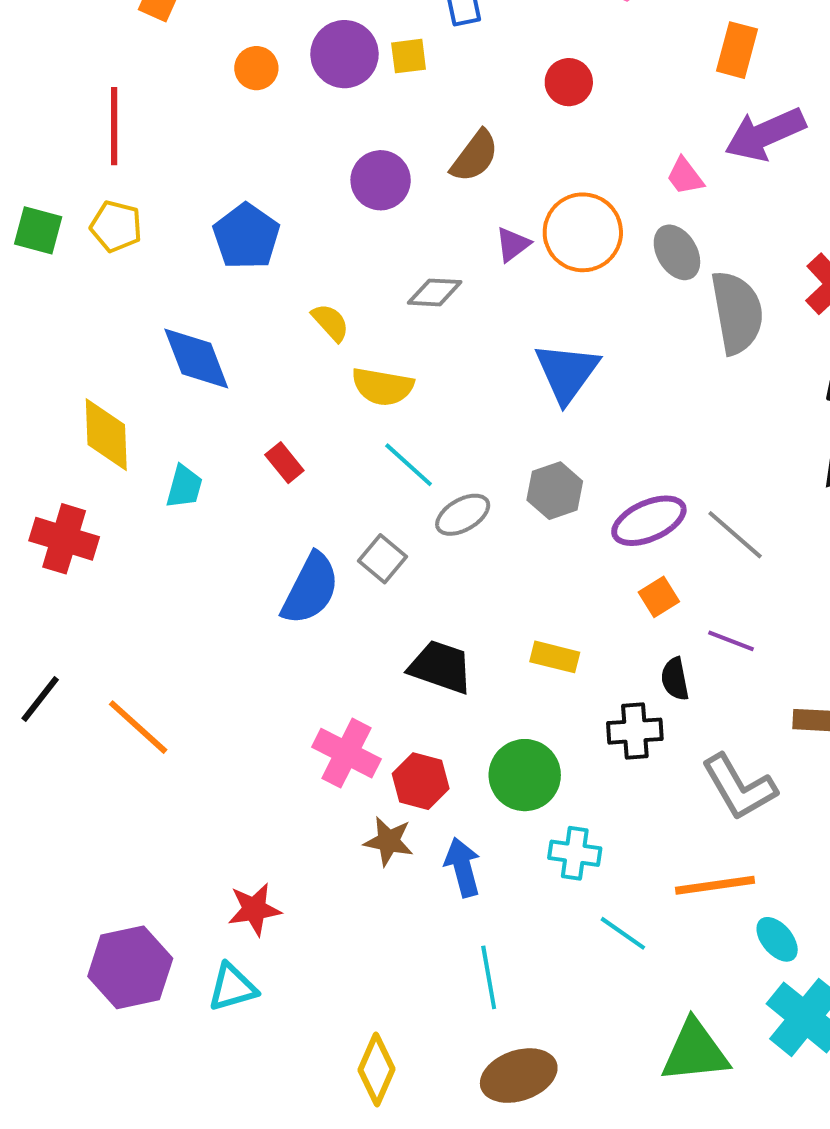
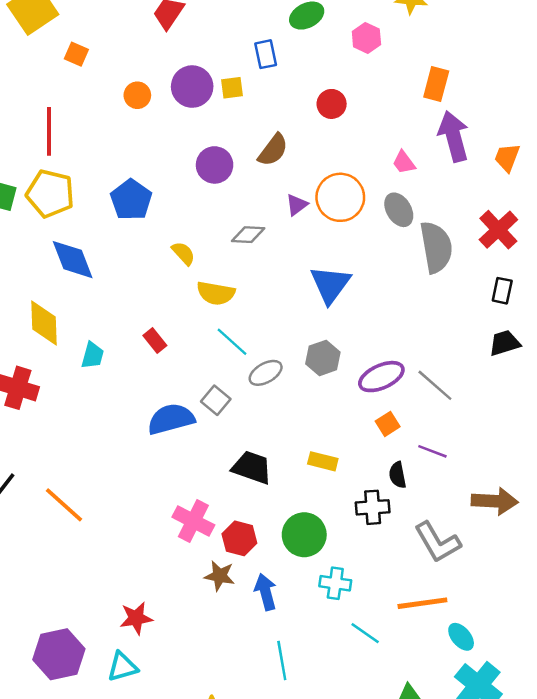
purple arrow: (765, 134) -> (454, 136), turned 99
yellow pentagon: (116, 226) -> (50, 194), size x1.5
blue diamond: (196, 359) -> (73, 260), moved
blue semicircle: (310, 589) -> (171, 419), turned -132

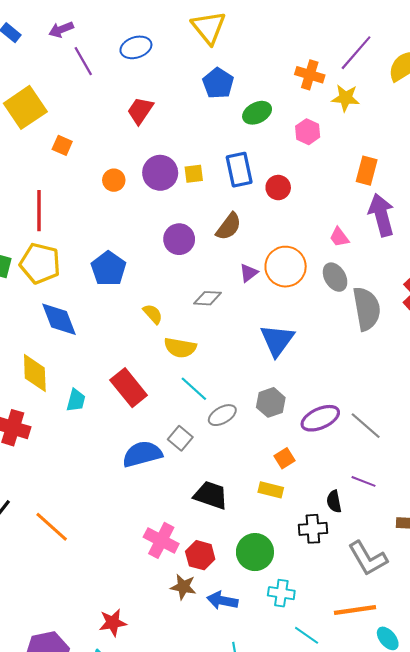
blue rectangle: (266, 54) -> (239, 170), moved, size x1.4
red rectangle: (155, 340) -> (129, 388), size x1.8
orange square: (388, 424) -> (284, 458), moved
blue arrow: (266, 592) -> (222, 600), turned -64

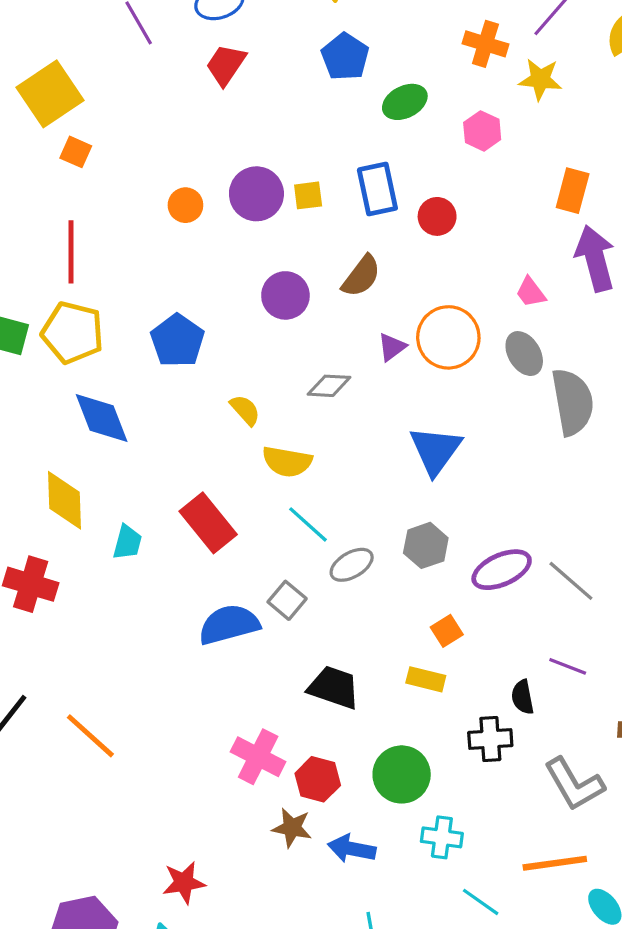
red trapezoid: (140, 111) -> (226, 65), moved
orange square: (62, 145) -> (76, 152), moved

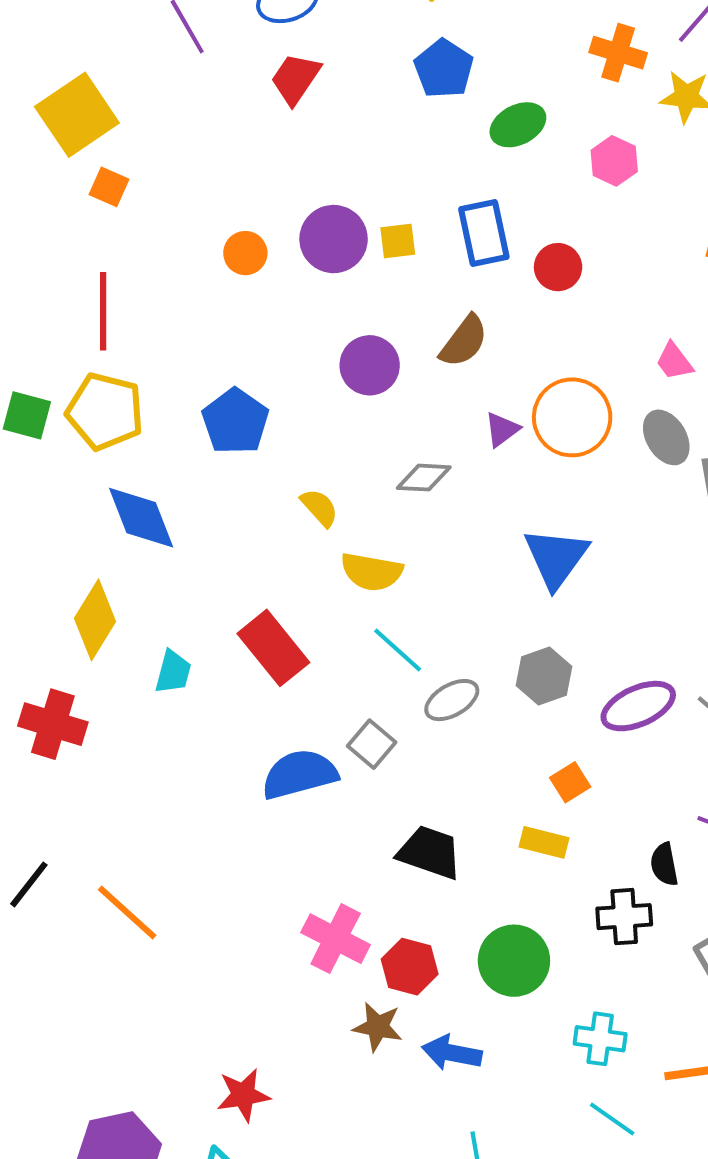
yellow diamond: (65, 500) -> (95, 620), turned 34
cyan cross: (442, 837) -> (600, 1039), moved

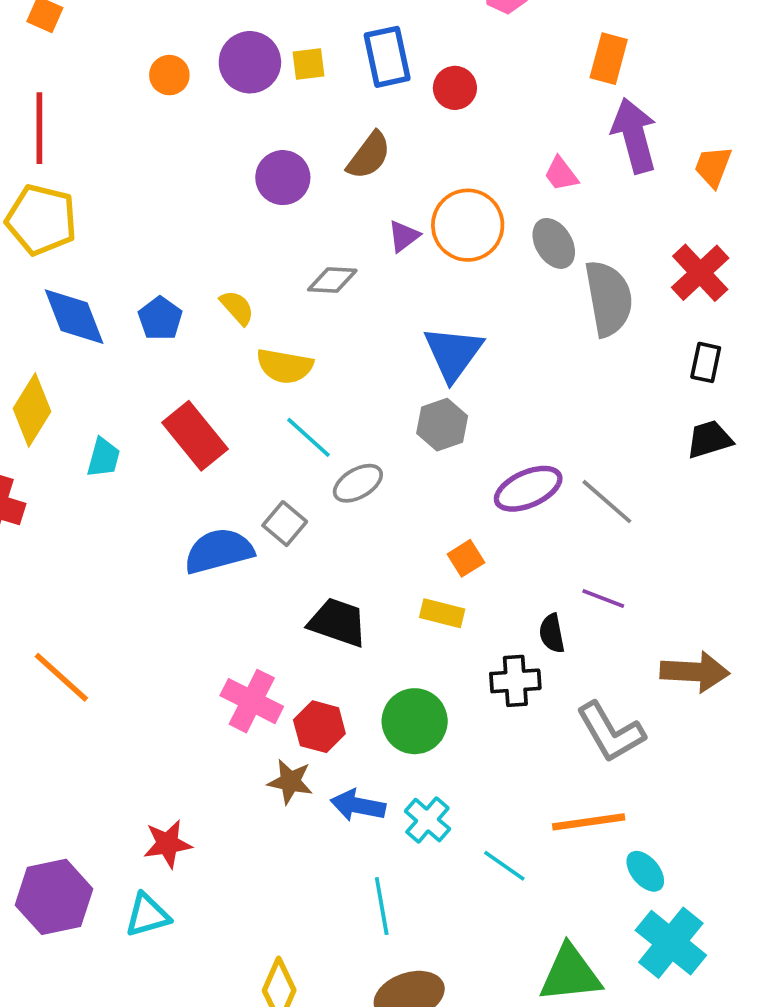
blue pentagon: (235, 421) -> (160, 319), moved, size x0.7
gray hexagon: (544, 676) -> (442, 425), moved
cyan cross: (600, 1039) -> (427, 820), moved, turned 33

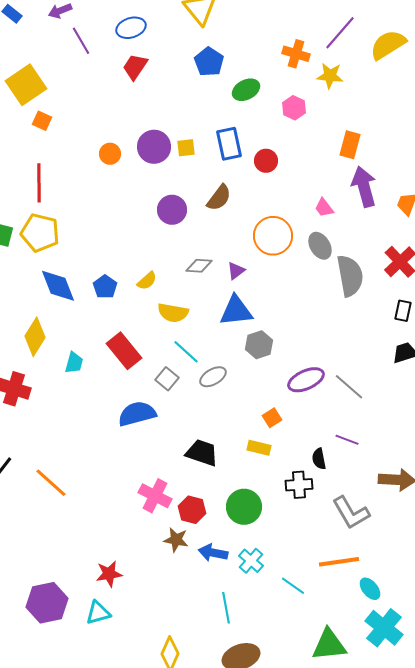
purple triangle: (404, 236) -> (236, 271), moved
yellow semicircle: (237, 308) -> (147, 281), turned 90
blue triangle: (453, 353) -> (236, 311), moved, turned 48
gray square: (285, 524) -> (167, 379), moved

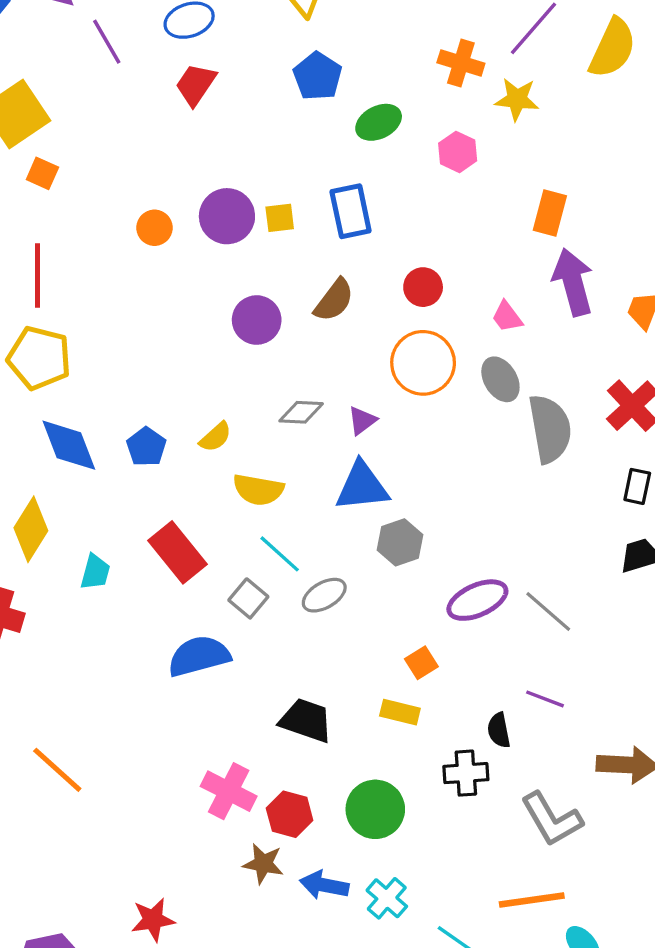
yellow semicircle: (388, 45) -> (613, 48), turned 147
red circle: (266, 161) -> (423, 287), moved

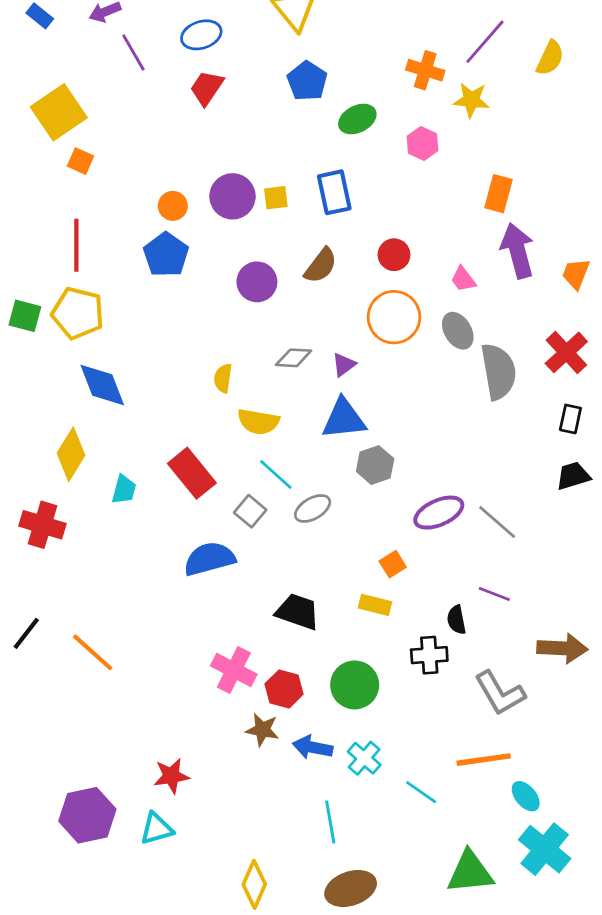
yellow semicircle: (613, 48) -> (550, 58), size x0.7
yellow semicircle: (215, 437) -> (223, 378), turned 140
blue pentagon: (146, 447) -> (166, 255), moved, size x1.4

